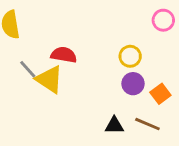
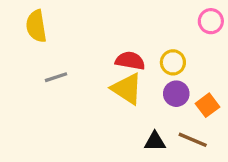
red semicircle: (64, 55) -> (130, 61), moved
gray line: (28, 69) -> (56, 77), turned -66
yellow triangle: (49, 79) -> (127, 89), moved

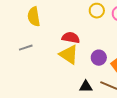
yellow semicircle: (36, 26) -> (34, 17), moved
yellow circle: (173, 62) -> (97, 11), moved

